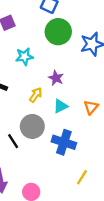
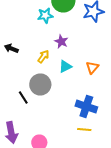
cyan star: (24, 57) -> (45, 16), moved
blue cross: (64, 142) -> (86, 106), moved
yellow line: (82, 177) -> (84, 130), turned 64

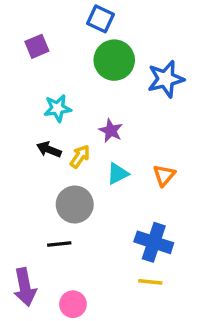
cyan star: (45, 16) -> (58, 108), moved
black arrow: (11, 48) -> (49, 149), moved
black line: (23, 98) -> (59, 244), moved, turned -64

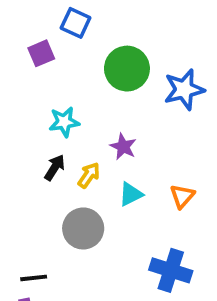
blue square: (100, 19) -> (76, 23), moved
black arrow: (49, 149) -> (55, 168), turned 100
black line: (59, 244) -> (34, 278), moved

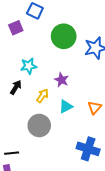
black arrow: (55, 168) -> (16, 87), moved

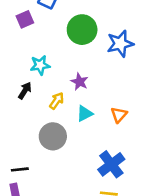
blue cross: (88, 149) -> (111, 164), turned 35

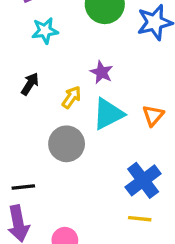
cyan star: (40, 65) -> (45, 31), moved
cyan triangle: (85, 113) -> (108, 114), size x1.5

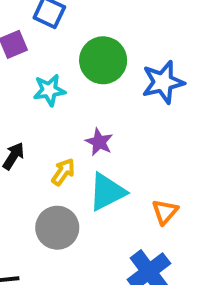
cyan star: (45, 31) -> (49, 90), moved
orange triangle: (153, 116) -> (165, 212), moved

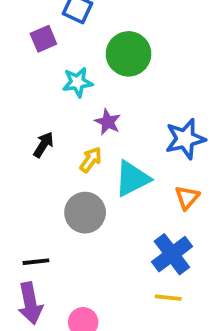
blue star: (163, 82) -> (185, 139), moved
purple star: (99, 142) -> (108, 122), moved

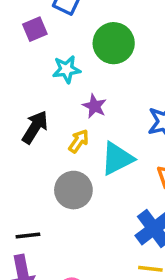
black arrow: (43, 145) -> (35, 127), size x1.4

